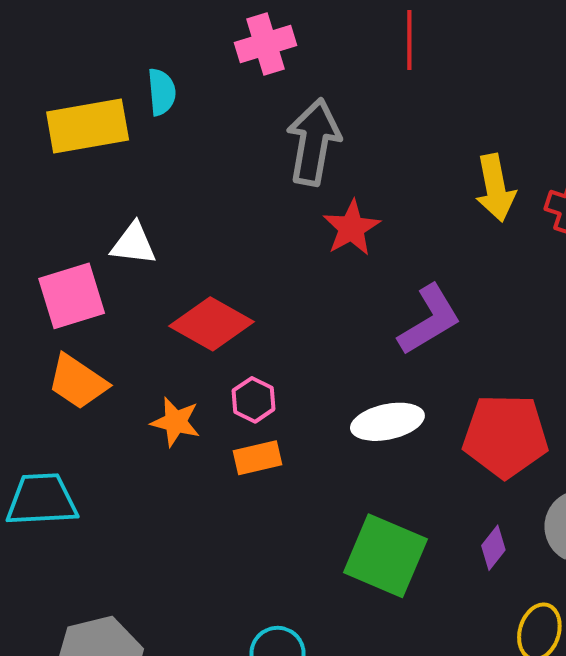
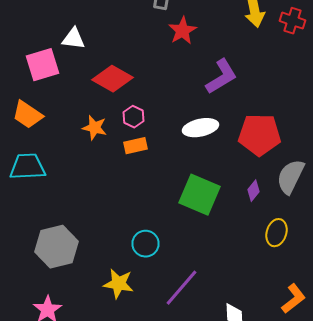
orange trapezoid: (78, 382) -> (28, 115), moved

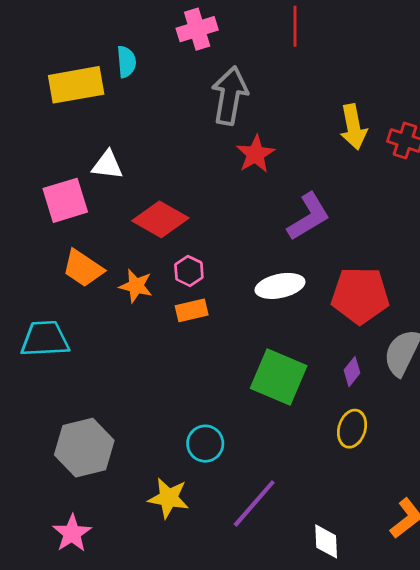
orange trapezoid: (28, 115) -> (83, 268), moved
yellow ellipse: (276, 233) -> (352, 429), moved

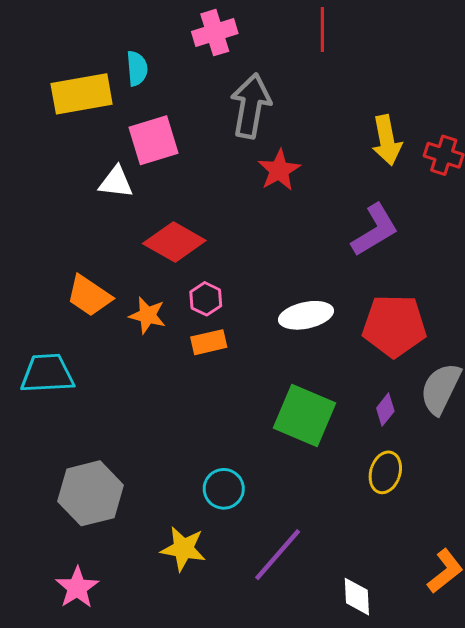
pink square: (65, 200) -> (153, 140), moved
purple L-shape: (309, 217) -> (375, 230), moved

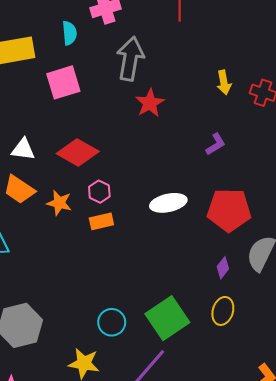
cyan semicircle: (137, 68) -> (70, 33), moved
yellow arrow: (387, 140) -> (224, 82), size x0.7
white triangle: (116, 182) -> (23, 149), moved
purple L-shape: (375, 230) -> (216, 144), size x0.6
green square: (305, 416) -> (167, 318), moved, turned 33

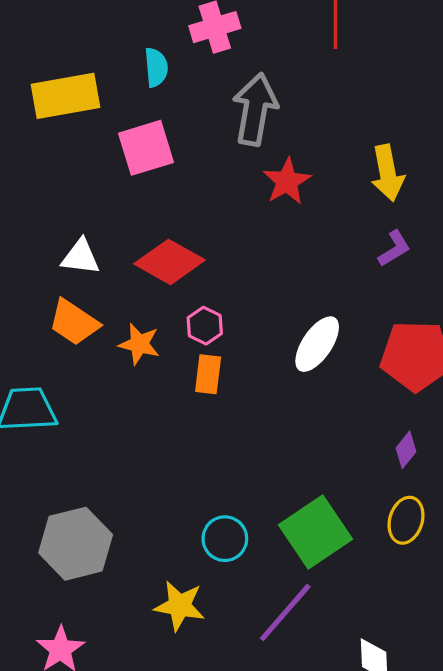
yellow arrow: (224, 82) -> (388, 173), moved, size x1.4
white ellipse: (168, 203) -> (317, 344), turned -44
orange rectangle: (101, 221) -> (208, 374), turned -70

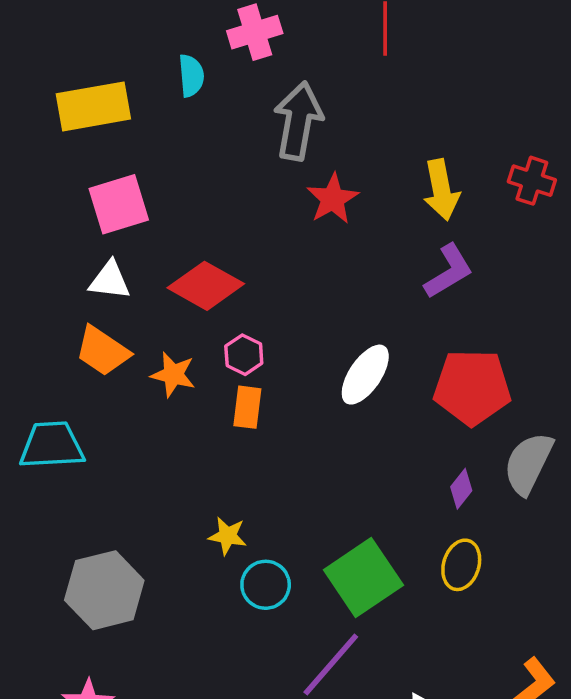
pink square: (146, 148) -> (119, 204), moved
purple L-shape: (394, 248) -> (449, 271), size x1.4
yellow star: (180, 606) -> (228, 536), moved, size x0.7

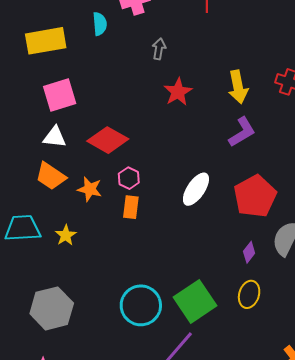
gray arrow: (298, 121) -> (159, 49), size x0.5
red pentagon: (472, 387) -> (255, 196), turned -30
yellow star: (228, 536) -> (66, 235), moved, turned 30
cyan circle: (266, 585) -> (141, 305), size x1.5

